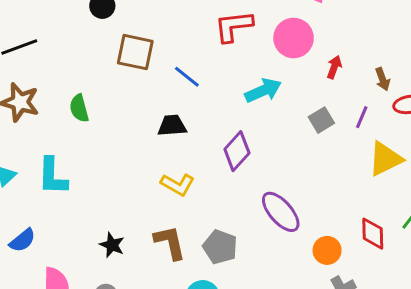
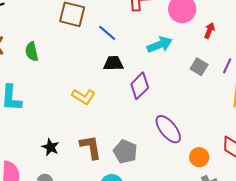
gray square: (321, 120) -> (199, 67), turned -30
black trapezoid: (172, 126) -> (113, 63), moved
yellow L-shape: (178, 184) -> (83, 97), moved

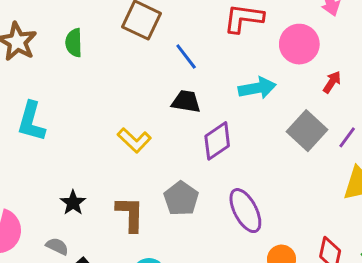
green semicircle: (32, 52) -> (74, 43), moved
gray square: (199, 67) -> (307, 131), size x1.5
gray pentagon: (125, 152) -> (181, 199), moved

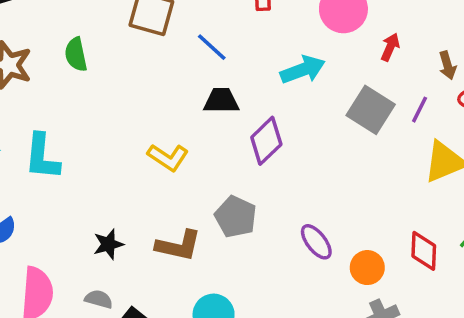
black star: (73, 203) -> (108, 244), turned 30
purple ellipse: (245, 211) -> (316, 242), moved, size x0.7
brown L-shape: (130, 214) -> (178, 246), turned 111

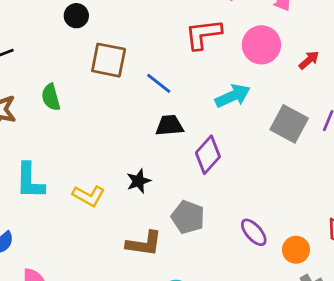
red arrow: (390, 47) -> (309, 60), moved, turned 30
yellow L-shape: (168, 157) -> (89, 196), moved
black star: (108, 244) -> (139, 181), moved

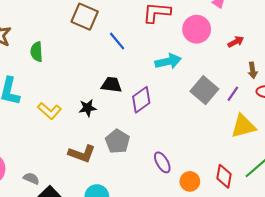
red arrow: (309, 60) -> (236, 42), moved
green semicircle: (51, 97) -> (37, 52), moved
black trapezoid: (169, 125) -> (111, 85), moved

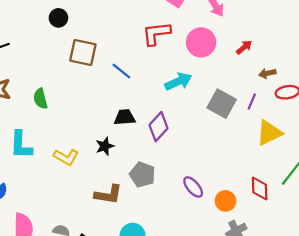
brown arrow: (253, 70) -> (267, 73), turned 98

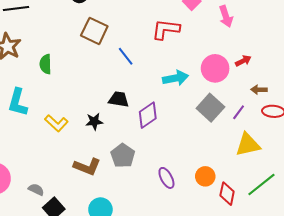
pink circle: (201, 42) -> (215, 68), moved
orange circle: (226, 201) -> (205, 176), moved

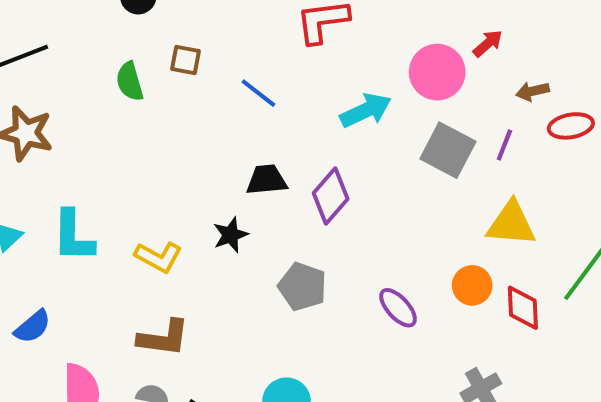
brown square: (94, 31) -> (186, 60), size x0.6
green semicircle: (46, 64) -> (130, 82), moved
yellow triangle: (248, 145) -> (511, 224), moved, turned 32
brown L-shape: (87, 167) -> (163, 338), moved

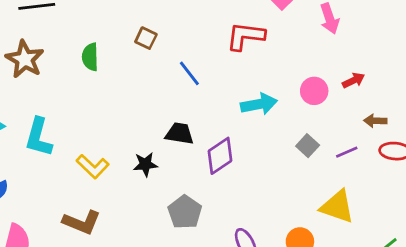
pink circle: (437, 72) -> (314, 91), size x0.7
green semicircle: (130, 82) -> (90, 57), moved
purple line: (504, 145) -> (347, 152), turned 30
gray square: (448, 150) -> (308, 146), size x0.6

